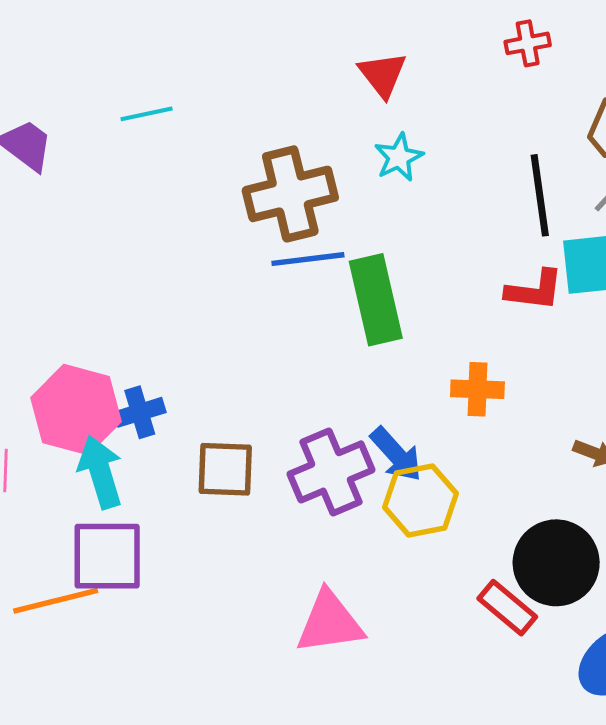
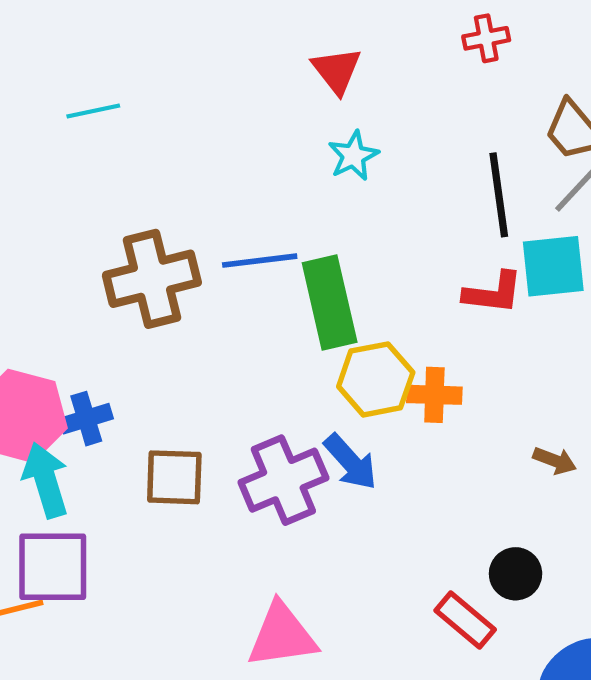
brown cross: (290, 194) -> (152, 279), moved
yellow hexagon: (421, 500) -> (376, 379), moved
black circle: (556, 563) -> (516, 574), size x0.6

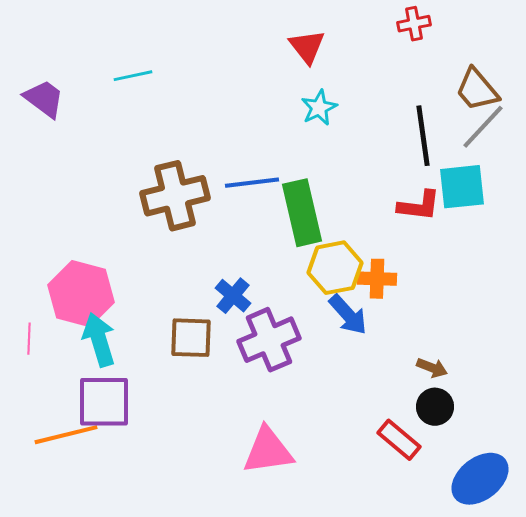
blue cross: (86, 419) -> (233, 296), moved, turned -33
brown arrow: (555, 461) -> (432, 368), moved
blue arrow: (351, 462) -> (348, 315), moved

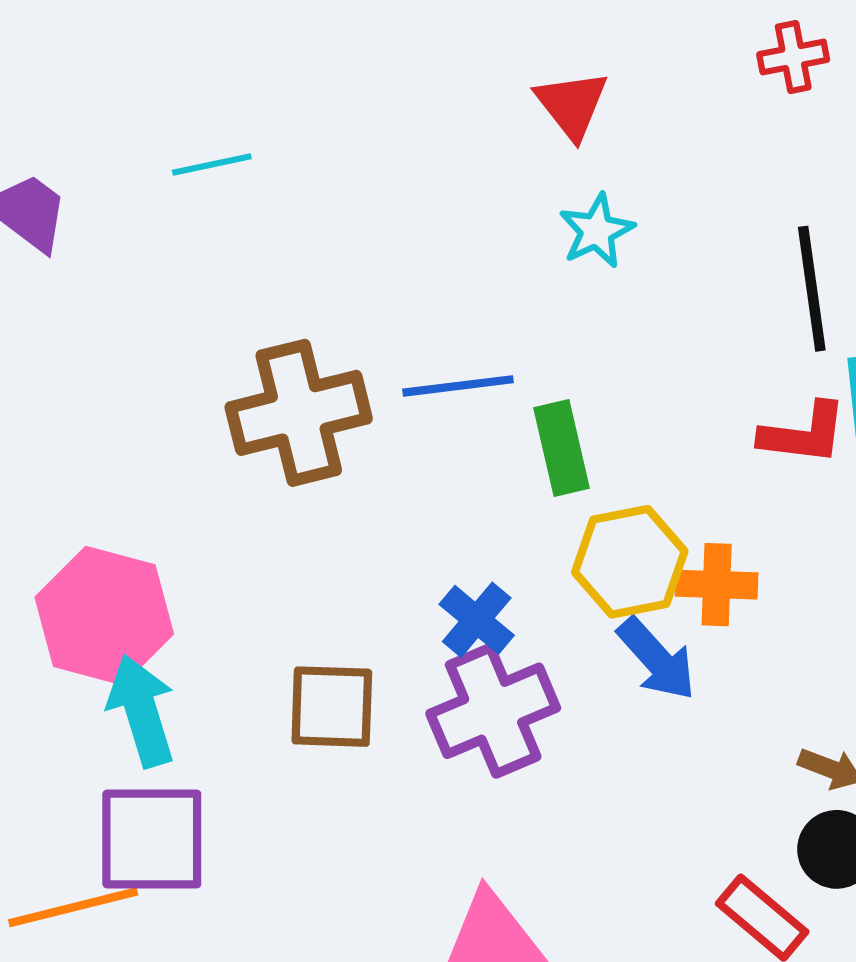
green rectangle: (302, 213) -> (561, 448), size x0.7
blue cross: (233, 296) -> (477, 620), moved

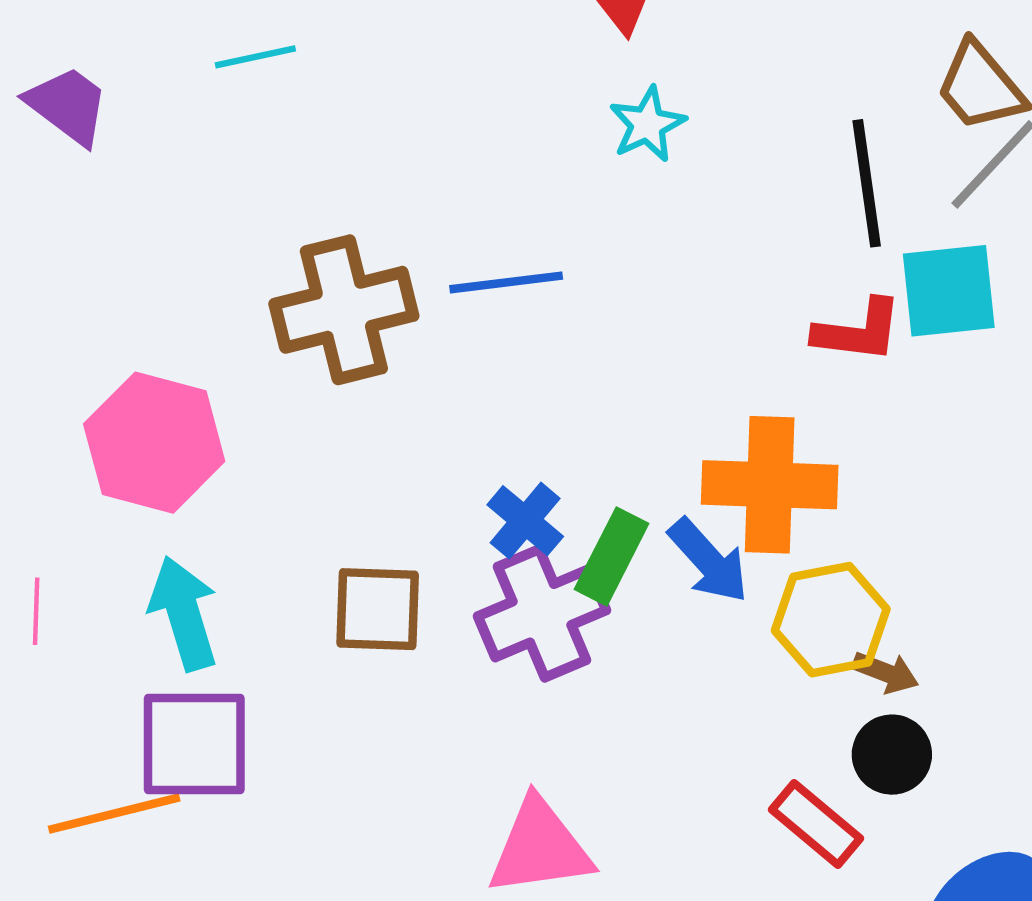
green rectangle: (561, 448) -> (612, 556), moved, turned 40
yellow hexagon: (630, 562) -> (831, 620), moved
orange cross: (717, 585) -> (770, 485), size x1.6
pink hexagon: (104, 616) -> (154, 443), moved

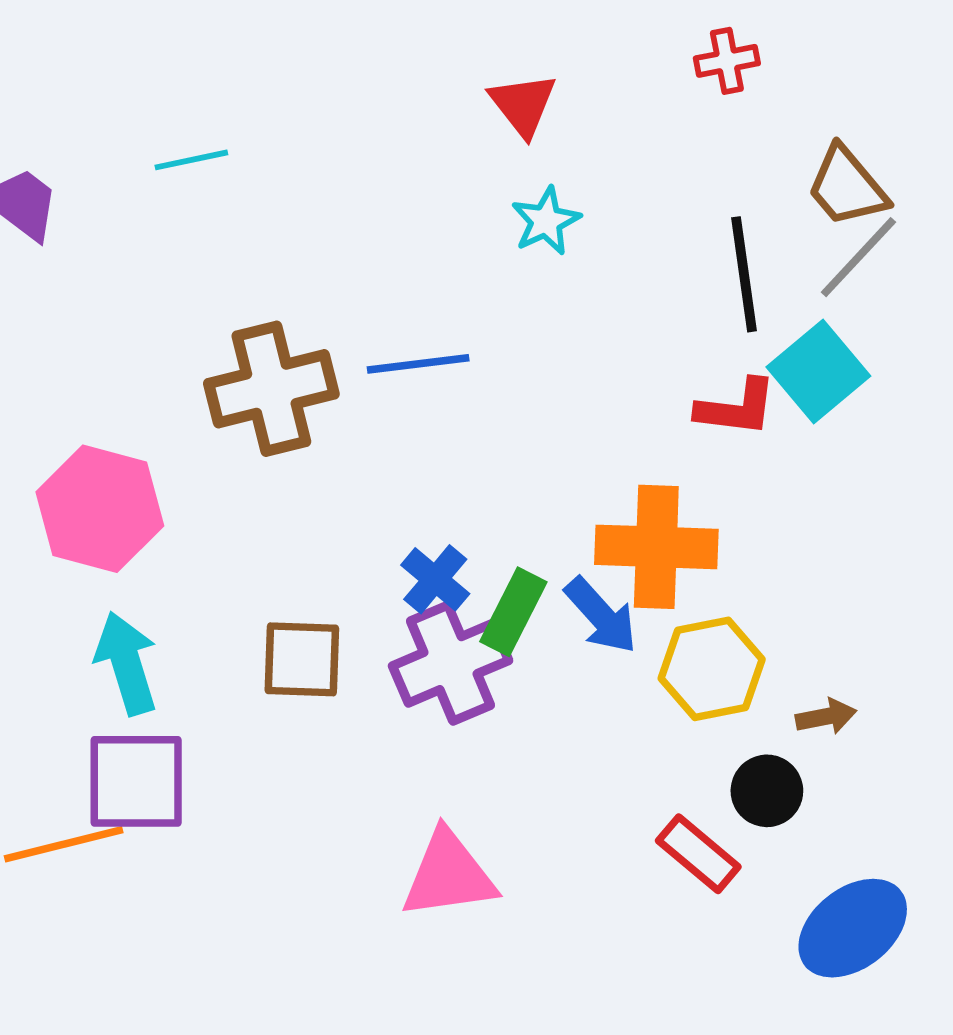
cyan square: (949, 291) -> (818, 372), turned -34
brown arrow: (886, 672) -> (826, 717), moved, turned -32

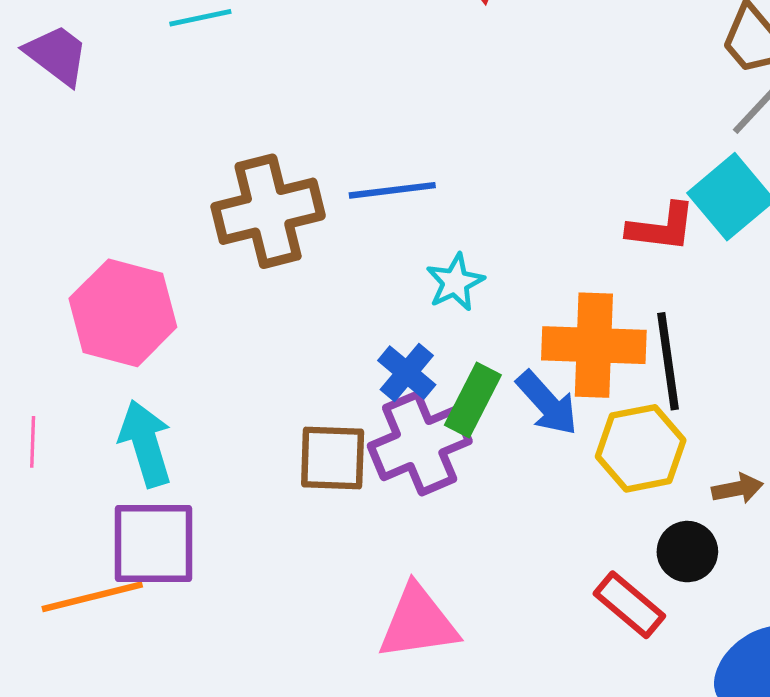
cyan star: (546, 221) -> (455, 282), moved
black line: (744, 274) -> (668, 361), moved
brown square: (302, 659) -> (333, 458), moved

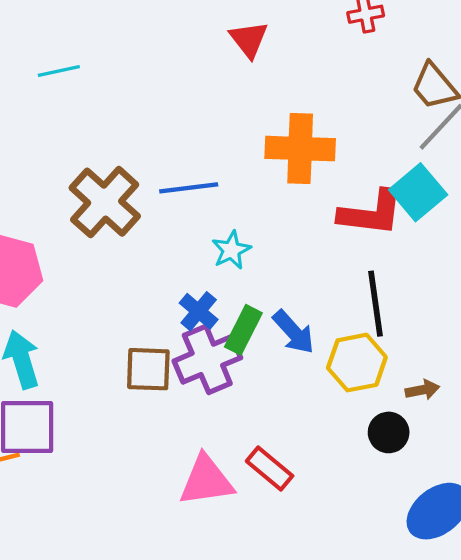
brown cross: (268, 211) -> (105, 202), turned -34
red L-shape: (662, 227) -> (371, 213), size x1.4
orange cross: (594, 345) -> (300, 149), moved
red rectangle: (629, 605) -> (270, 469), moved

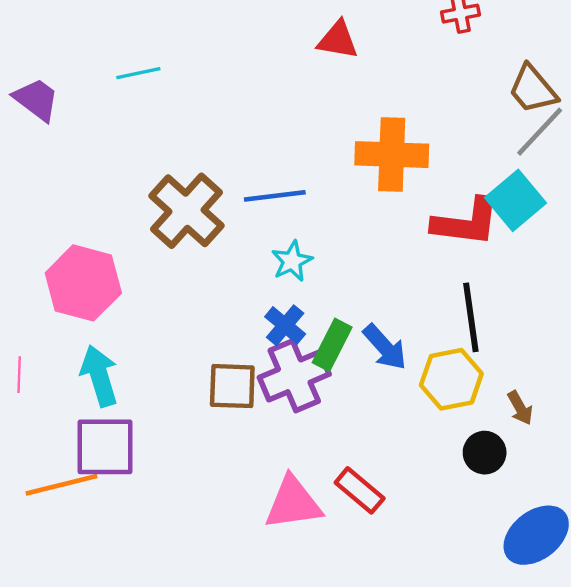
red triangle: (249, 39) -> (338, 40), turned -42
cyan star: (231, 250) -> (292, 261), moved
brown arrow: (422, 390) -> (520, 408), turned 72

